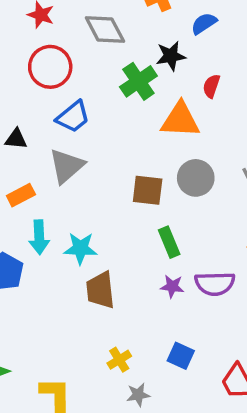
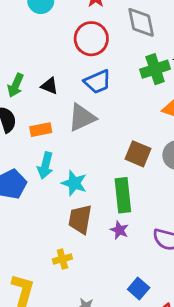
green rectangle: (169, 242) -> (123, 195), moved, size x1.4
purple star: (172, 286) -> (119, 230), moved
blue square: (181, 356) -> (139, 288), moved
yellow cross: (119, 360) -> (62, 259), moved

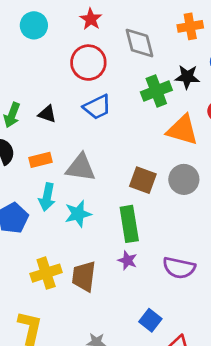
gray triangle: (82, 118) -> (81, 168), moved, turned 36
cyan star: (74, 183) -> (78, 214), turned -30
brown trapezoid: (80, 219) -> (84, 276), moved
yellow cross: (62, 259) -> (46, 273), moved, size x1.5

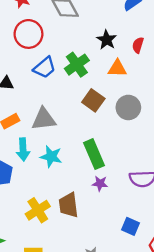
black star: (187, 77) -> (107, 40), moved, turned -30
green cross: (156, 91) -> (77, 65), moved
orange triangle: (183, 130) -> (117, 68), size x0.7
brown square: (143, 180) -> (93, 100), moved, turned 30
cyan star: (78, 214) -> (51, 157), turned -30

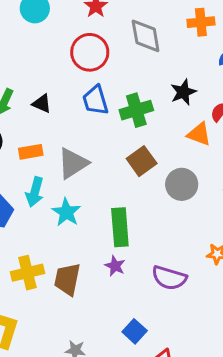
blue trapezoid: (45, 68) -> (95, 100), turned 95
orange triangle: (117, 68) -> (199, 134), moved
gray triangle: (44, 119) -> (73, 163), turned -45

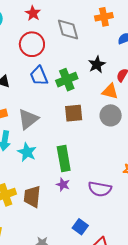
brown square: (142, 161) -> (74, 113), turned 36
gray circle: (182, 184) -> (111, 115), moved

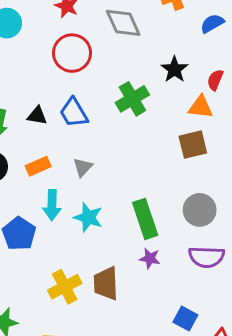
blue trapezoid: (39, 76) -> (74, 113), moved
brown square: (74, 113) -> (193, 145), moved
gray circle: (111, 115) -> (200, 210), moved
gray triangle: (28, 119) -> (83, 167), size x0.6

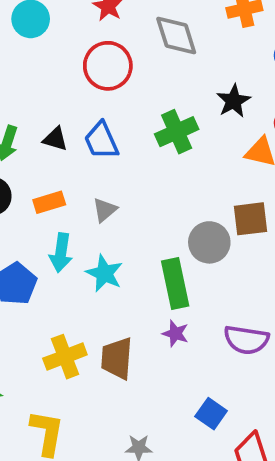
brown square: (193, 145) -> (251, 219), moved
gray circle: (200, 210) -> (209, 242), moved

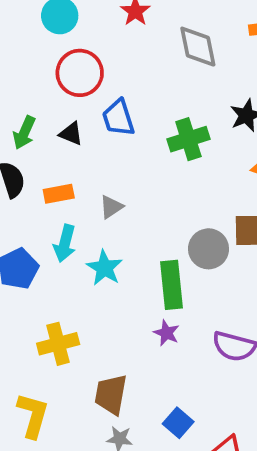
red circle: (108, 66) -> (80, 73), moved
blue trapezoid: (101, 141) -> (118, 118), moved
brown trapezoid: (117, 358) -> (111, 394), moved
blue square: (211, 414) -> (178, 423), moved

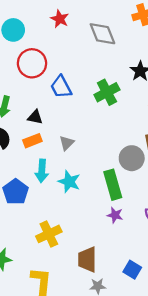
black triangle: (71, 134) -> (35, 117), moved

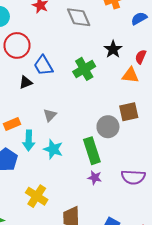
black triangle: (35, 117) -> (26, 82), moved, turned -32
orange rectangle: (32, 141) -> (12, 124), moved
yellow cross: (49, 234) -> (37, 196), turned -30

